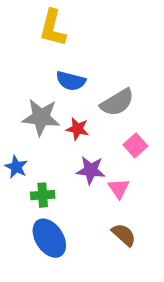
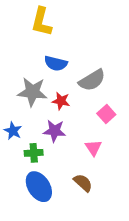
purple star: (91, 170) -> (54, 131), moved
brown semicircle: (124, 235) -> (83, 183), moved

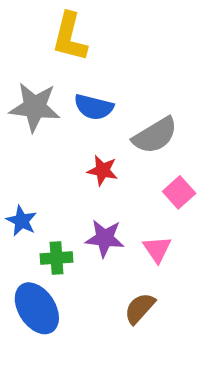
gray star: (32, 92) -> (35, 107), moved
purple star: (54, 131) -> (105, 238), moved
brown semicircle: (83, 183) -> (140, 308), turned -90
blue ellipse: (39, 187) -> (37, 308), moved

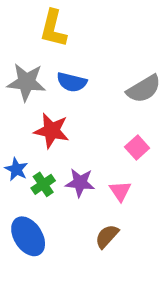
gray semicircle: (155, 135) -> (144, 89), moved
red star: (102, 170) -> (52, 131), moved, size x1.5
green cross: (57, 258) -> (43, 184), moved, turned -30

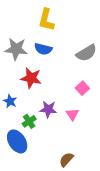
yellow L-shape: (53, 28) -> (46, 20), moved
green cross: (43, 184) -> (29, 121), moved
brown semicircle: (107, 236) -> (66, 160), moved

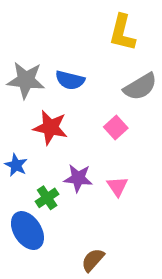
yellow L-shape: (46, 20) -> (122, 33), moved
pink square: (82, 88) -> (116, 128), moved
brown semicircle: (66, 160) -> (93, 260), moved

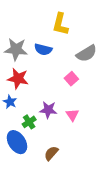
yellow L-shape: (122, 33) -> (60, 24), moved
red star: (50, 128) -> (18, 79), moved
brown semicircle: (93, 260) -> (51, 153), moved

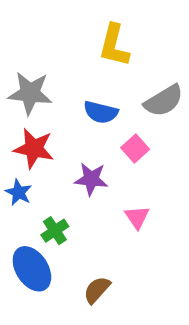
blue semicircle: (43, 49) -> (101, 112), moved
purple star: (48, 110) -> (91, 179), moved

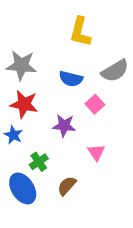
brown semicircle: (97, 290) -> (67, 186), moved

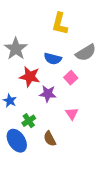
gray star: (21, 65) -> (16, 49), turned 30
red star: (24, 104) -> (30, 77), moved
brown semicircle: (67, 186) -> (50, 139), turned -70

